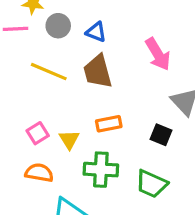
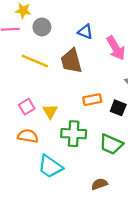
blue triangle: (96, 32) -> (85, 32), moved
orange rectangle: (109, 124) -> (92, 100), moved

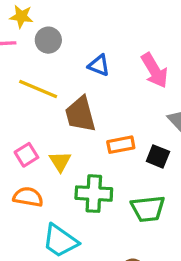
blue triangle: (85, 32) -> (99, 65), moved
brown trapezoid: (71, 61) -> (80, 114), moved
green trapezoid: (111, 144) -> (148, 209), turned -30

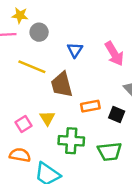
blue triangle: (99, 65) -> (75, 50), turned 42
pink square: (26, 155) -> (24, 124), moved
orange semicircle: (28, 197) -> (20, 155), moved

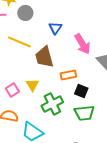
pink arrow: (114, 54) -> (82, 44), moved
black square: (117, 114) -> (81, 91), moved
green cross: (71, 141) -> (52, 104), turned -30

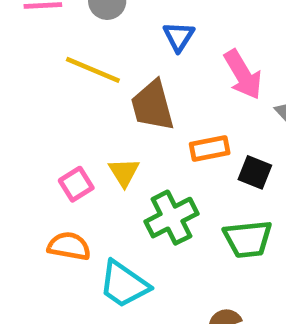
black square: (81, 91) -> (255, 172), moved

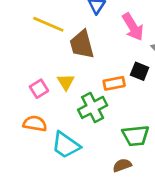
orange rectangle: (210, 148) -> (114, 83), moved
black square: (255, 172) -> (140, 71), moved
green trapezoid: (248, 239) -> (136, 136), moved

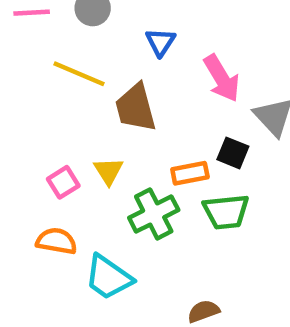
green trapezoid: (136, 136) -> (226, 212), moved

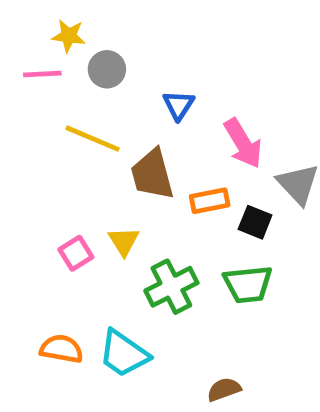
orange rectangle: (190, 173) -> (210, 201), moved
orange semicircle: (56, 241) -> (62, 349), moved

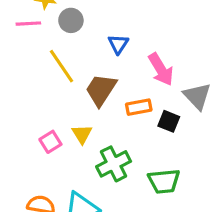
yellow line: (93, 139) -> (61, 66), turned 33
brown trapezoid: (152, 174) -> (101, 90), turned 48
green trapezoid: (248, 284) -> (164, 181), moved

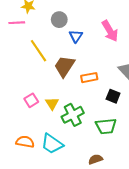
gray circle: (71, 20) -> (59, 20), moved
pink arrow: (161, 69) -> (110, 31), moved
black square: (169, 121) -> (113, 96), moved
yellow triangle: (82, 134) -> (52, 103), moved

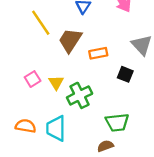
green trapezoid: (106, 126) -> (117, 122), moved
cyan trapezoid: (52, 144) -> (56, 128), turned 55

